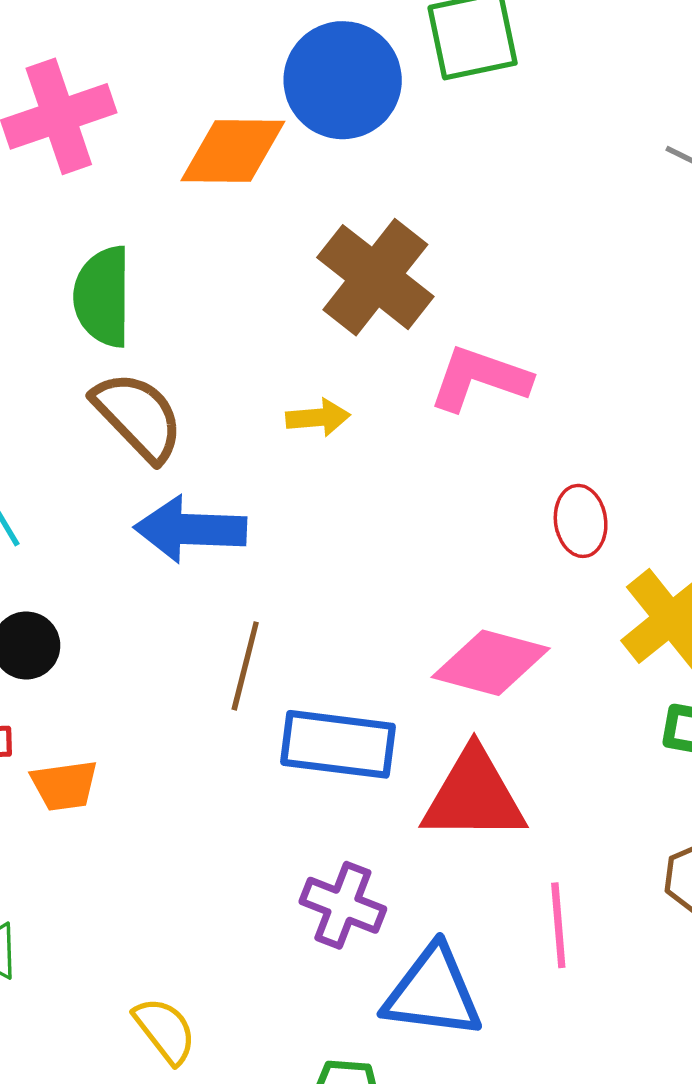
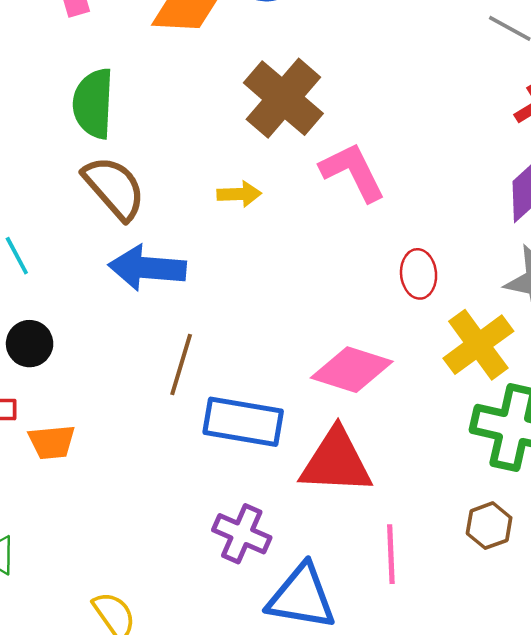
pink L-shape: (480, 378) -> (353, 172), turned 42

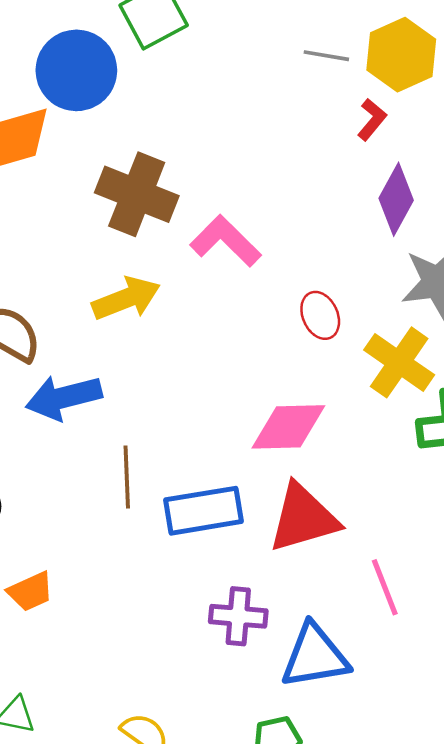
yellow arrow: (239, 194) -> (126, 298), size x1.6

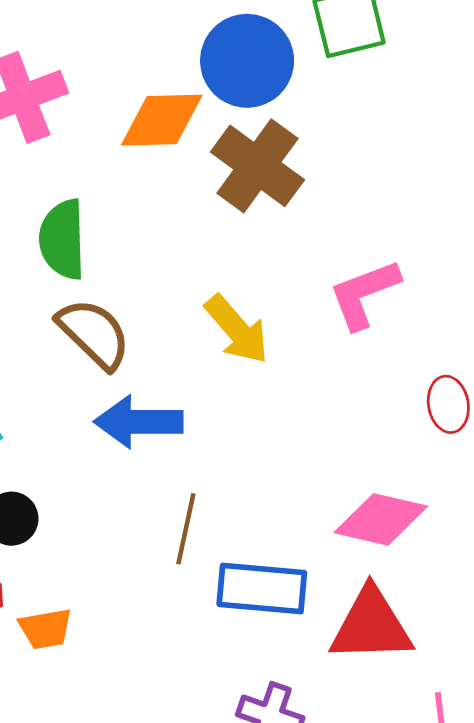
brown cross: (137, 194) -> (257, 166), moved
pink L-shape: (226, 241) -> (364, 294), turned -80
yellow arrow: (126, 298) -> (237, 329), turned 56

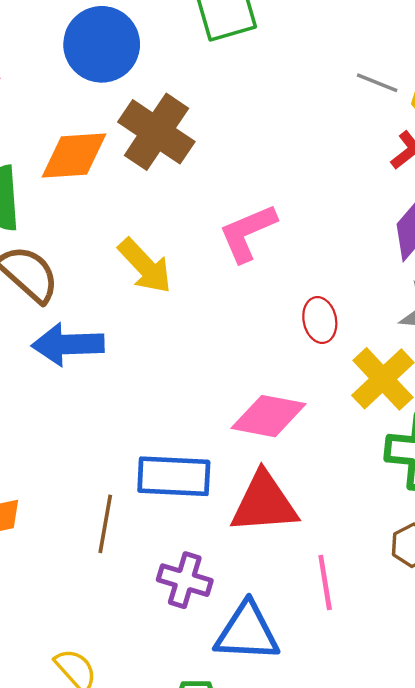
blue circle: (247, 61) -> (102, 44), moved
orange diamond: (162, 120) -> (74, 156), moved
brown line: (186, 529) -> (105, 524), moved

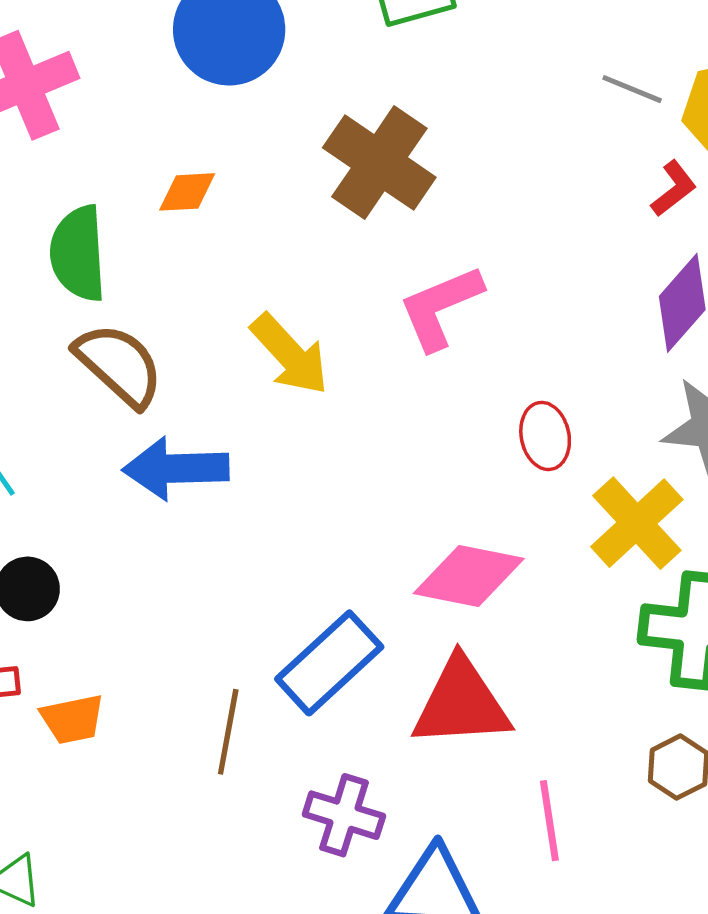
brown cross: (156, 132) -> (379, 163), moved
orange diamond: (74, 156) -> (187, 192), size x0.6
blue rectangle: (174, 476) -> (329, 663), turned -46

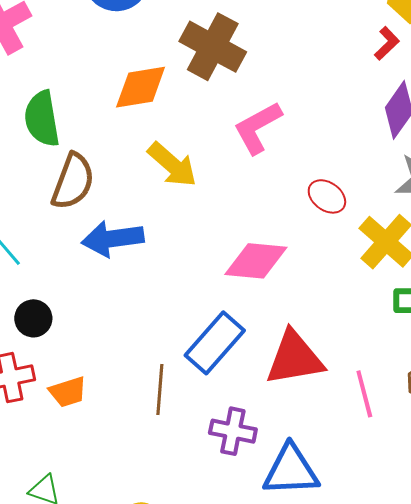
orange diamond: (187, 192) -> (141, 87), moved, size x1.6
brown semicircle: (119, 365) -> (73, 181), turned 74
red ellipse: (545, 436) -> (327, 196), turned -36
pink diamond: (469, 576) -> (256, 261), moved
pink line: (549, 821) -> (364, 394), moved

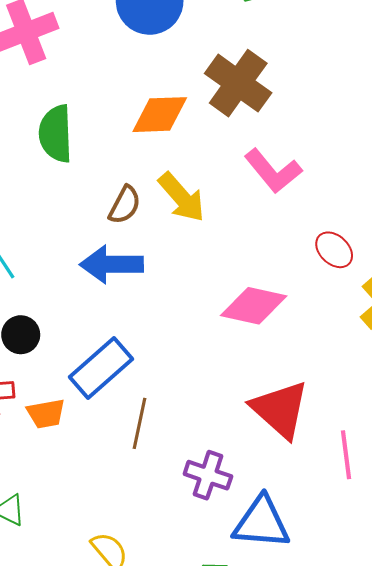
pink L-shape: (258, 128) -> (273, 171), turned -108
brown semicircle: (73, 181) -> (125, 205), moved, size x0.7
blue rectangle: (215, 343) -> (101, 368), moved
red triangle: (295, 358) -> (280, 409), turned 44

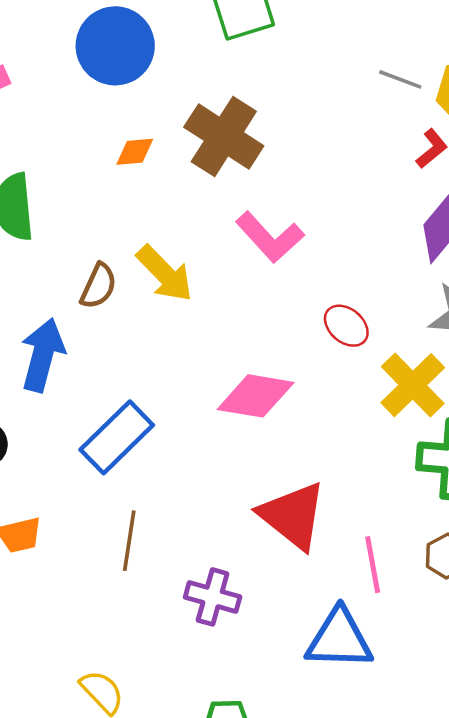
orange diamond: (160, 115) -> (135, 152), moved, size x0.6
blue arrow: (112, 264) -> (43, 355), moved, turned 108
blue rectangle: (101, 368) -> (117, 437), moved
blue triangle: (261, 523) -> (339, 639), moved

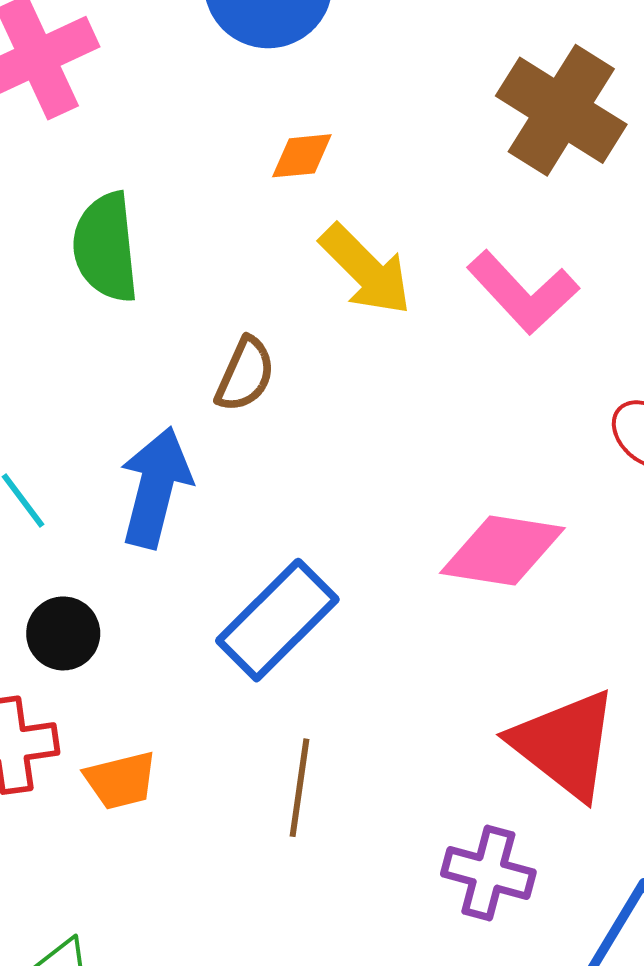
brown cross: (224, 136) -> (561, 110), moved
yellow arrow: (165, 274) -> (366, 270), moved
purple cross: (213, 597) -> (488, 873), moved

